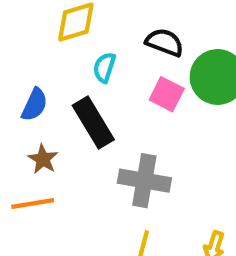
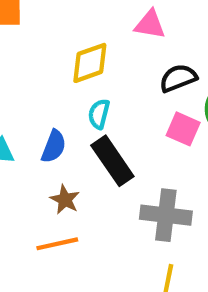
black semicircle: (165, 42) -> (178, 78), turned -39
cyan semicircle: (104, 67) -> (99, 114), moved

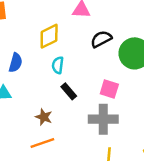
pink square: (183, 129) -> (109, 89), moved
blue semicircle: (54, 146) -> (16, 63), moved
black rectangle: (112, 161) -> (69, 91), size x0.6

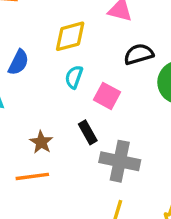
pink square: (109, 89) -> (107, 96), moved
black rectangle: (69, 91) -> (88, 132), moved

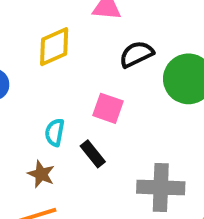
cyan semicircle: (74, 77) -> (55, 132), moved
gray cross: (120, 161) -> (161, 188), moved

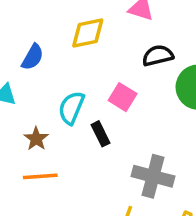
cyan semicircle: (55, 132) -> (71, 108), size x1.4
brown star: (41, 174) -> (36, 139), moved

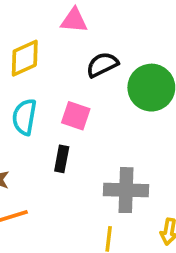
cyan semicircle: (71, 108) -> (24, 117), moved
black rectangle: (100, 134) -> (62, 159), turned 50

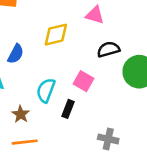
cyan semicircle: (24, 117) -> (46, 90), moved
gray cross: (126, 190) -> (108, 139), size x0.7

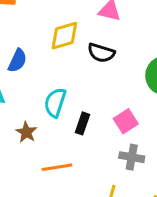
black semicircle: (108, 49) -> (101, 53), moved, turned -145
pink square: (83, 81) -> (126, 121), moved, turned 30
orange line: (25, 142) -> (57, 167), moved

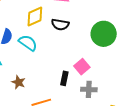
cyan semicircle: (55, 102) -> (28, 43), moved, turned 114
black rectangle: (82, 123) -> (64, 78), moved

